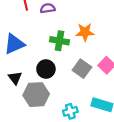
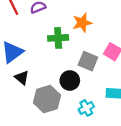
black circle: (46, 69) -> (70, 80), moved
black triangle: (15, 78) -> (22, 78), moved

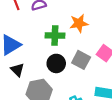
black circle: (70, 80) -> (56, 63), moved

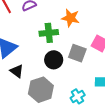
orange star: (79, 23) -> (70, 18), turned 30

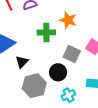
black circle: (54, 60) -> (58, 72), moved
black triangle: (17, 71) -> (22, 62), moved, turned 32

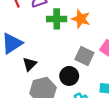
green cross: (46, 32) -> (57, 19), moved

